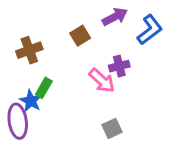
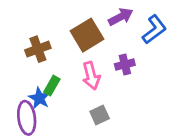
brown square: (80, 36) -> (87, 35), size x1.6
pink arrow: (102, 81) -> (91, 76), moved, turned 32
gray square: (112, 128) -> (100, 115), moved

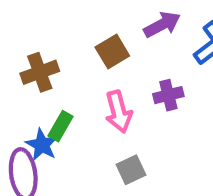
brown square: (87, 35) -> (112, 52), size x0.7

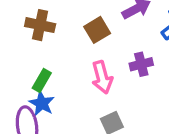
brown cross: (40, 72) -> (40, 25), moved, turned 32
green rectangle: (61, 126) -> (42, 81), moved

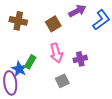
purple cross: (141, 64) -> (80, 59), moved
green rectangle: (42, 81) -> (30, 62), moved

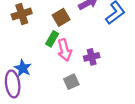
brown cross: (18, 21) -> (22, 14), turned -30
green rectangle: (30, 62) -> (52, 39), moved

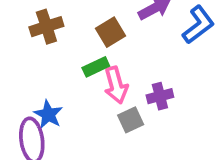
green rectangle: (52, 39) -> (96, 67), turned 35
gray square: (71, 82) -> (131, 120), moved

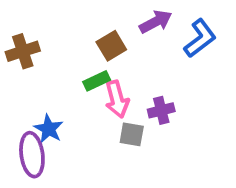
brown cross: (46, 27) -> (23, 51), moved
gray square: (131, 120) -> (132, 134), turned 35

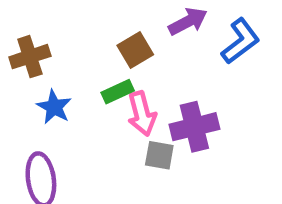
purple cross: (161, 110) -> (194, 127), size x1.5
blue star: (49, 129) -> (54, 107), moved

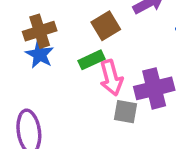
brown cross: (30, 57) -> (40, 31), moved
blue star: (54, 107) -> (40, 54), moved

